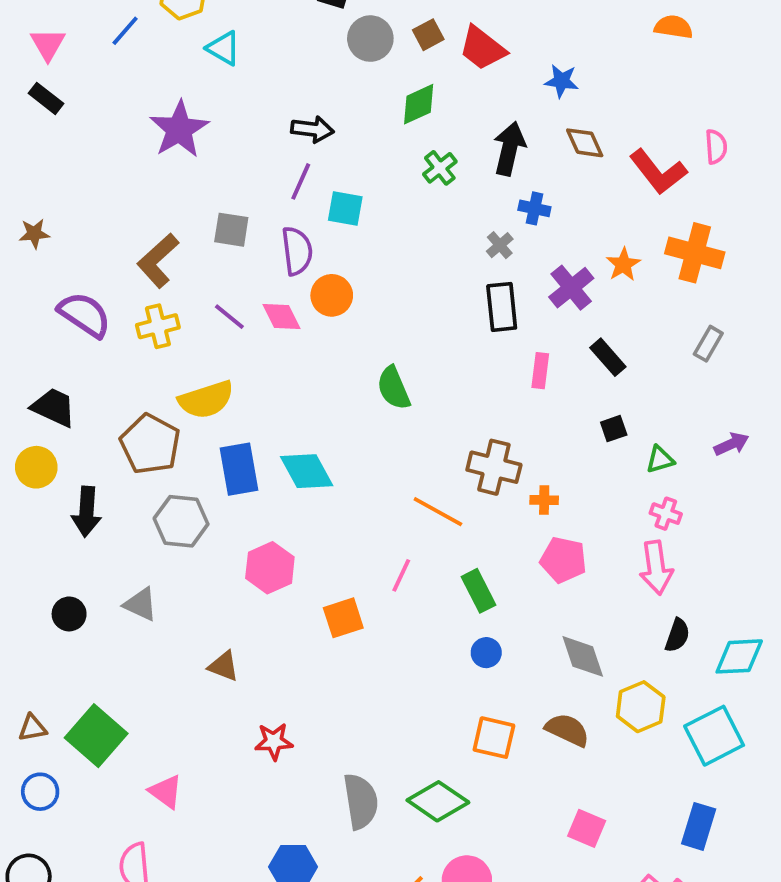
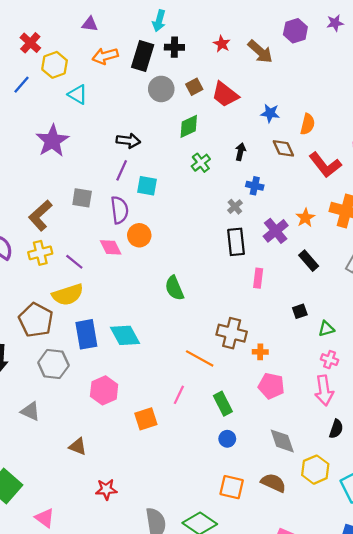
orange semicircle: (674, 27) -> (308, 124), moved, turned 95
black arrow: (509, 149) -> (240, 152), size x0.6
purple line: (229, 317) -> (74, 262), moved
black rectangle: (608, 357) -> (309, 261), moved

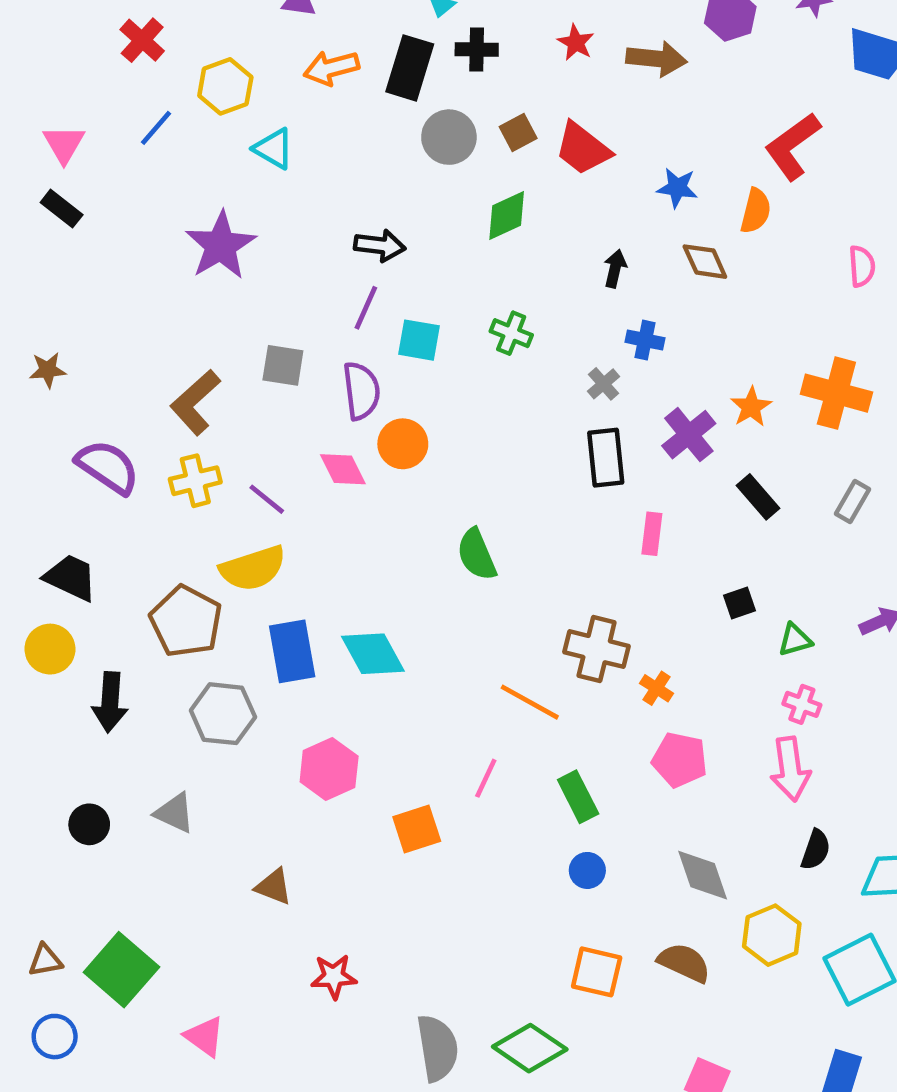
red cross: (30, 43) -> (142, 40), moved
brown arrow: (260, 52) -> (657, 59), turned -36
green cross: (201, 163) -> (511, 333), moved, turned -30
red L-shape: (325, 165) -> (793, 146), moved, turned 92
orange cross: (260, 352) -> (657, 688), turned 32

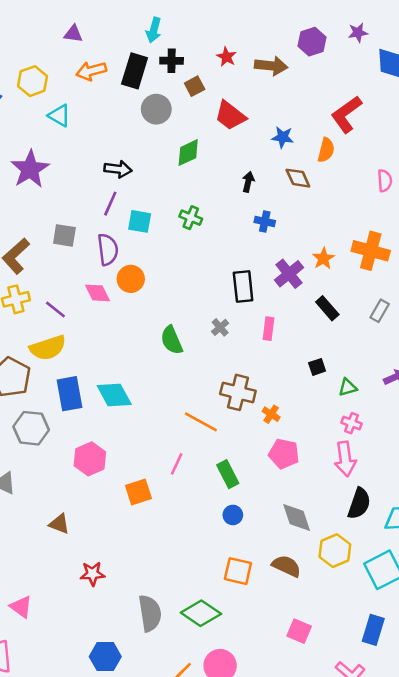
brown square: (518, 132) -> (195, 86), moved
gray cross: (603, 384) -> (220, 327), moved
black semicircle: (816, 850) -> (359, 503), size x1.4

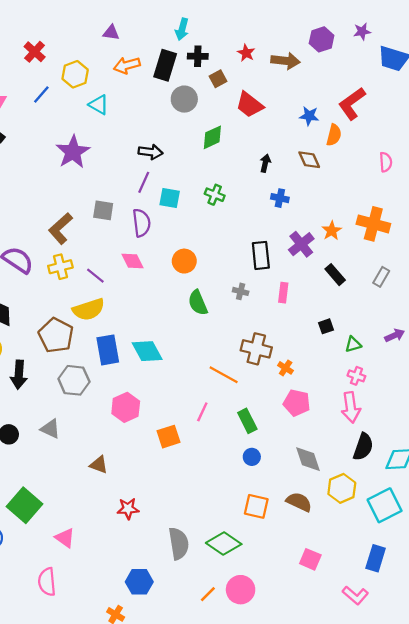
blue star: (283, 137) -> (309, 116), moved
orange circle: (131, 279) -> (184, 261), moved
gray cross: (220, 327) -> (241, 291), turned -35

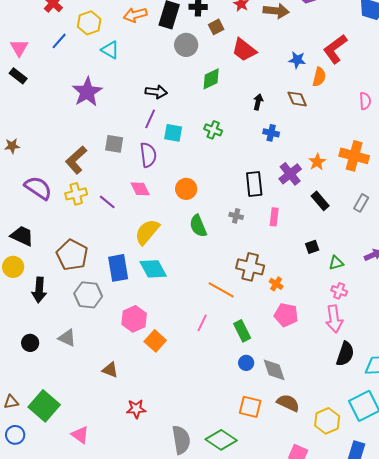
yellow semicircle: (89, 309) -> (147, 232), moved, turned 148
orange square: (169, 437) -> (155, 341), moved, turned -30
gray diamond: (308, 459) -> (274, 370), moved
yellow hexagon: (342, 488) -> (327, 421), moved

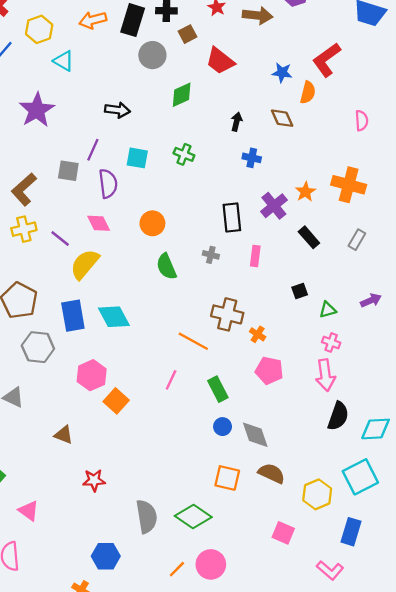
purple line: (150, 119) -> (93, 150), moved
yellow semicircle: (147, 232) -> (85, 264), moved

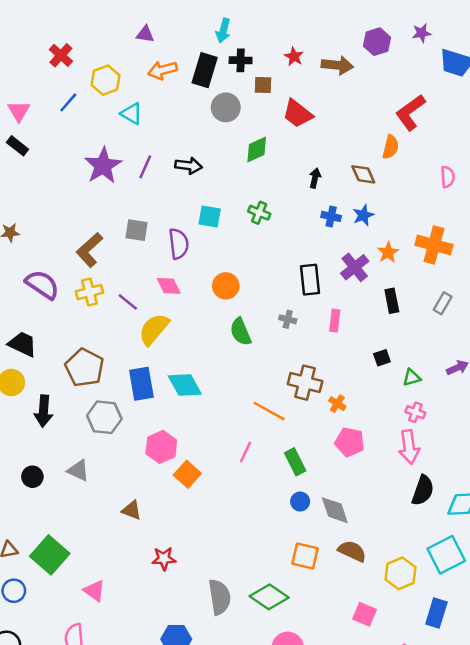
brown square: (187, 34) -> (263, 85), turned 30
blue star: (282, 73) -> (363, 215), moved, turned -30
purple line: (93, 150) -> (145, 167), moved
black rectangle: (309, 237) -> (392, 301), turned 30

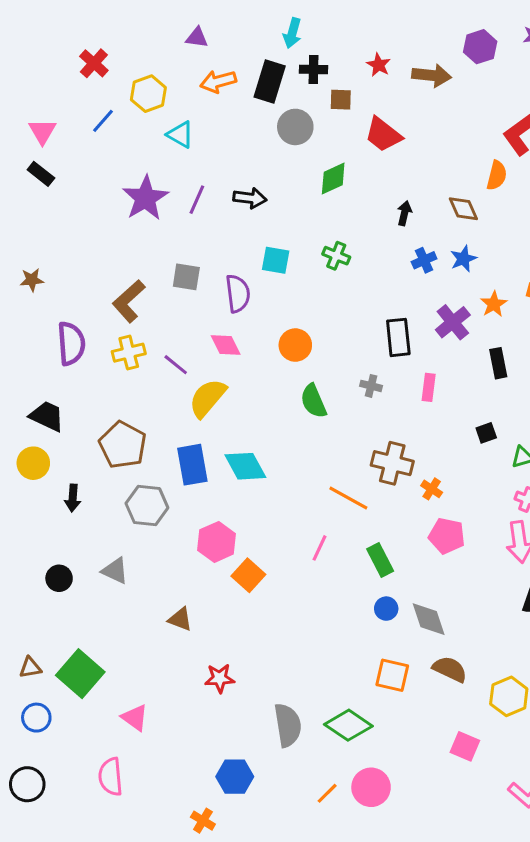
blue cross: (331, 216) -> (424, 260), turned -36
purple semicircle: (42, 285) -> (71, 344), turned 52
black arrow: (44, 411) -> (73, 498), size x0.7

